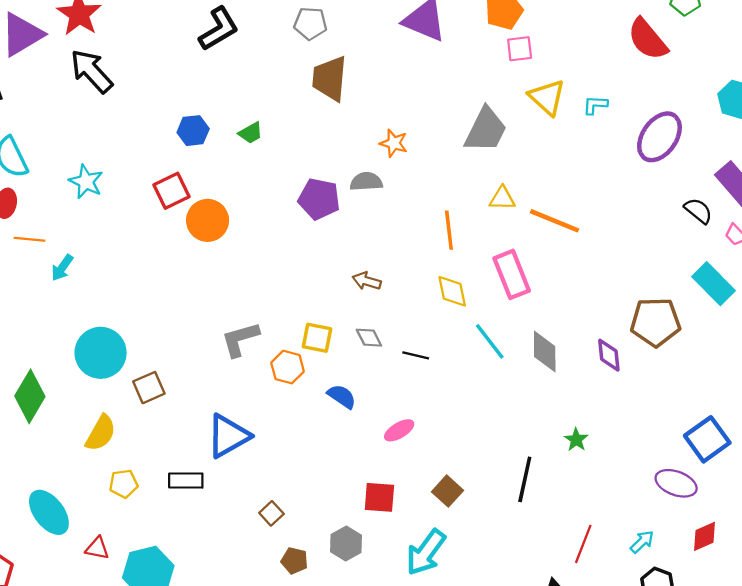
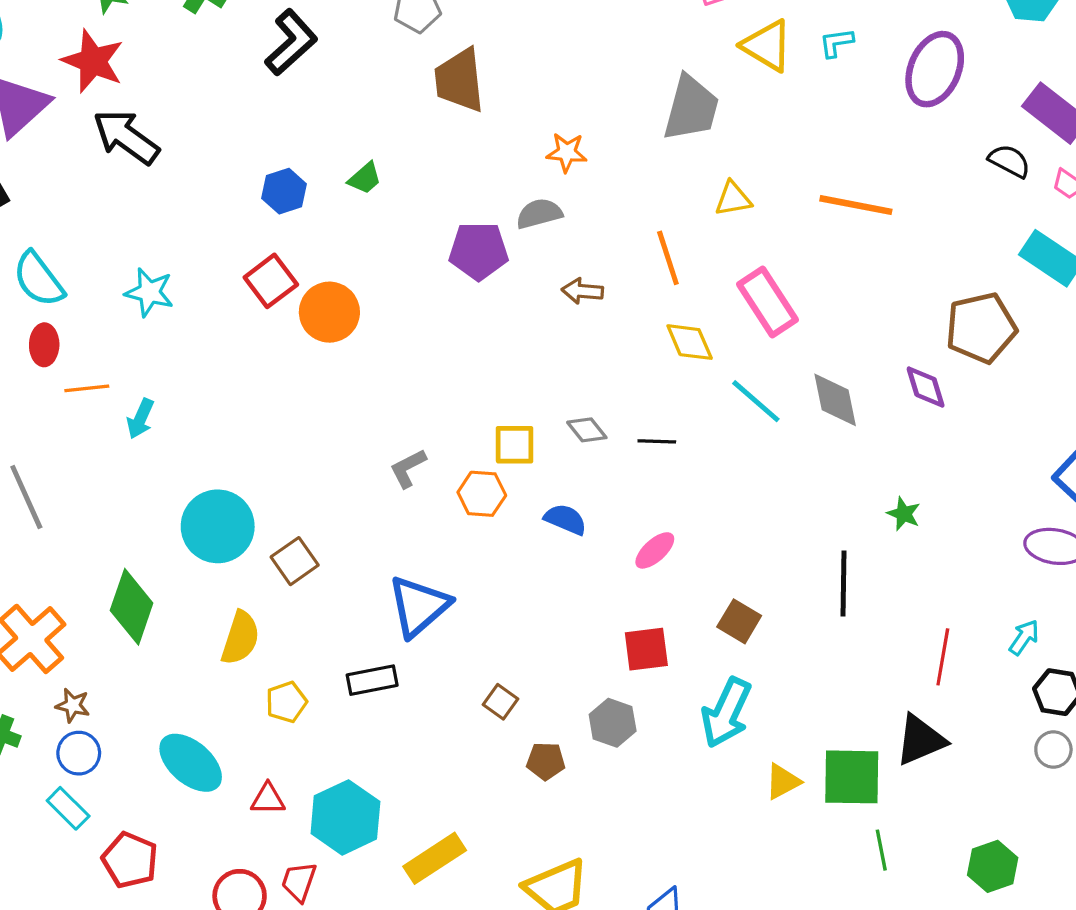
orange line: (554, 221) -> (856, 205), moved
brown arrow: (367, 281) -> (582, 291), moved
gray L-shape: (240, 339) -> (408, 468), size x0.7

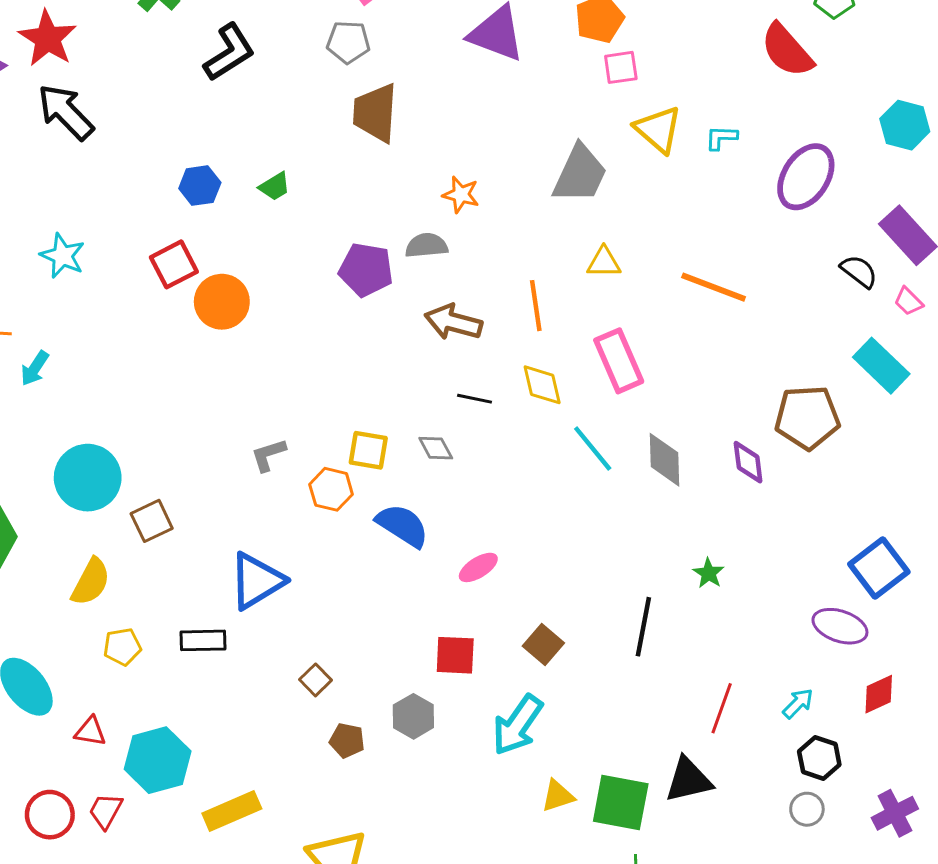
brown arrow: (582, 291) -> (453, 322), size x1.5
black line: (657, 441) -> (474, 399), moved
blue semicircle: (565, 519) -> (403, 525), size x1.4

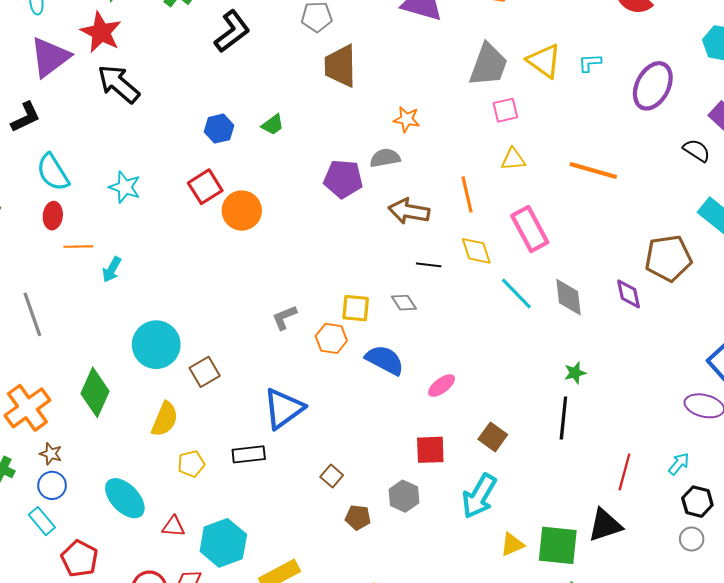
pink square: (621, 67) -> (505, 110), moved
gray trapezoid: (580, 174) -> (488, 65), moved
green star: (709, 573) -> (575, 373), moved, turned 30

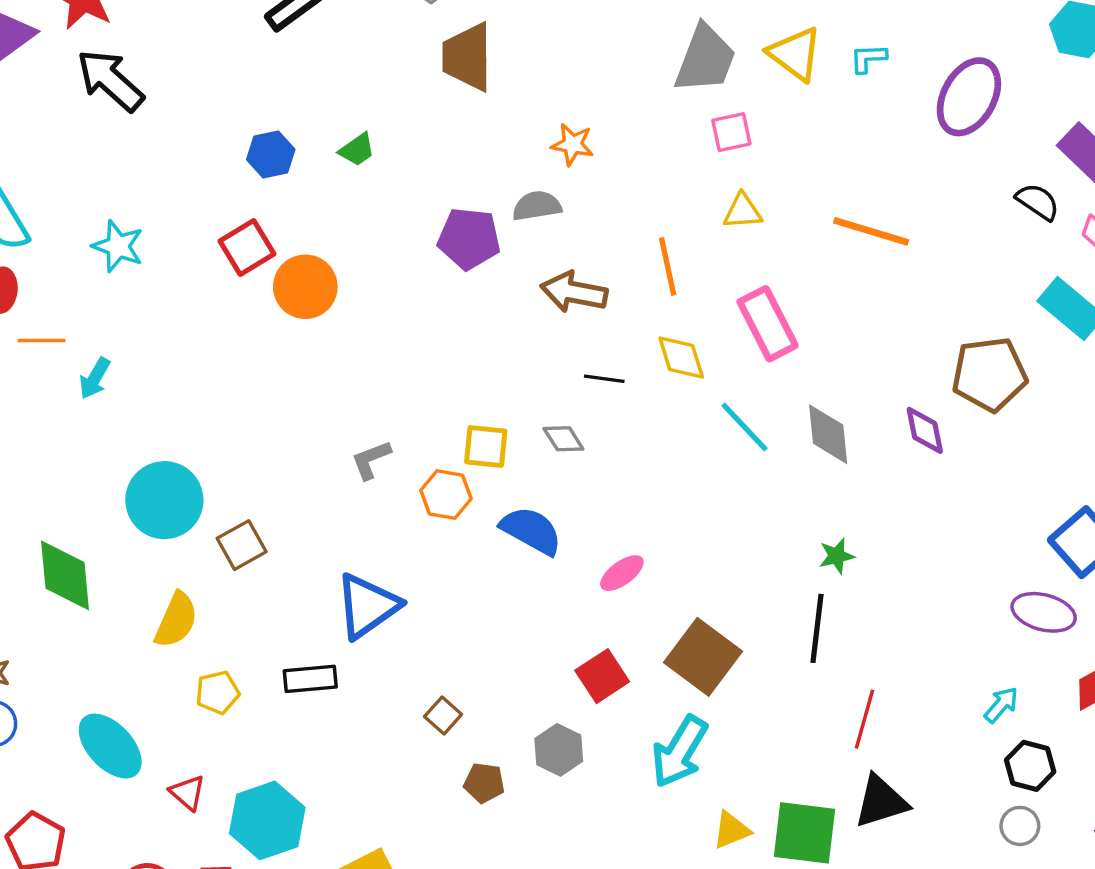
green diamond: (95, 392) -> (65, 575), turned -30
brown square: (493, 437) -> (703, 657), size x1.6
red square: (430, 450) -> (602, 676), turned -32
red line: (624, 472) -> (864, 719), moved
red triangle: (173, 526) -> (188, 793), turned 35

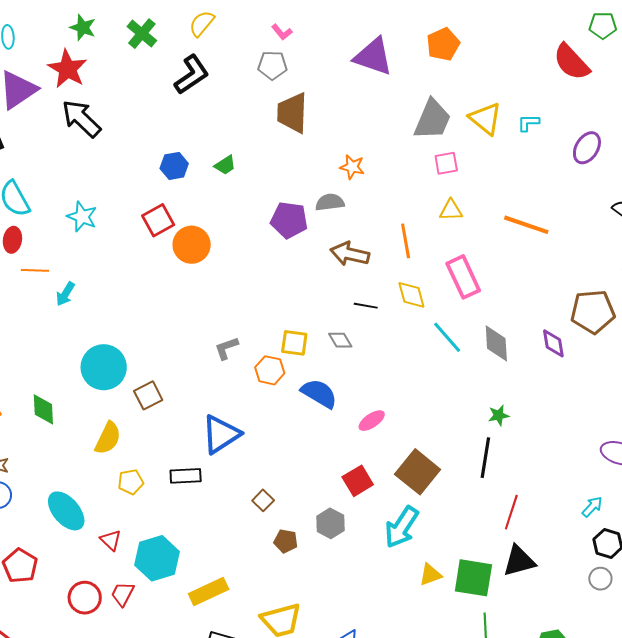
purple ellipse: (969, 97) -> (587, 148), size x0.7
green diamond: (65, 575) -> (43, 409), size x0.7

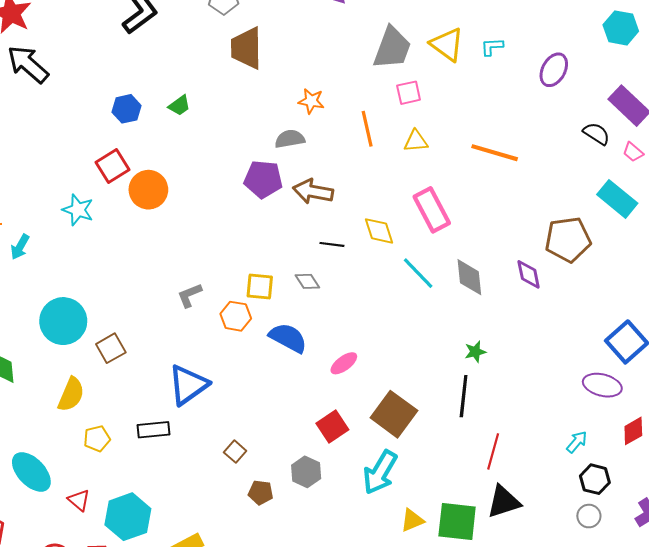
cyan star: (82, 217) -> (78, 210), moved
purple pentagon: (289, 220) -> (263, 179), moved
orange line: (406, 241) -> (367, 129), moved

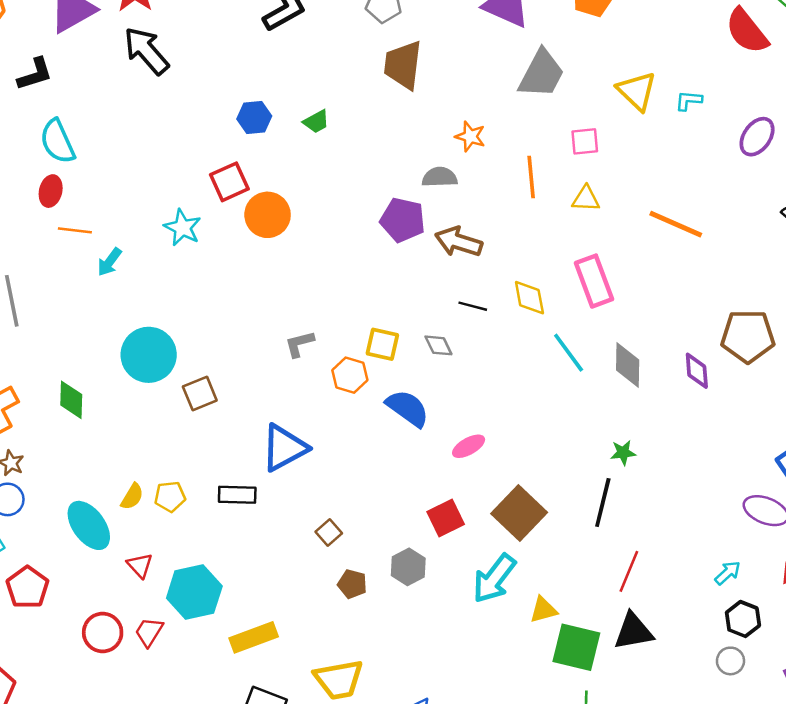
gray trapezoid: (392, 48) -> (541, 74), moved
yellow semicircle: (71, 394) -> (132, 497), moved, size x0.7
yellow triangle: (412, 520) -> (543, 610), moved

